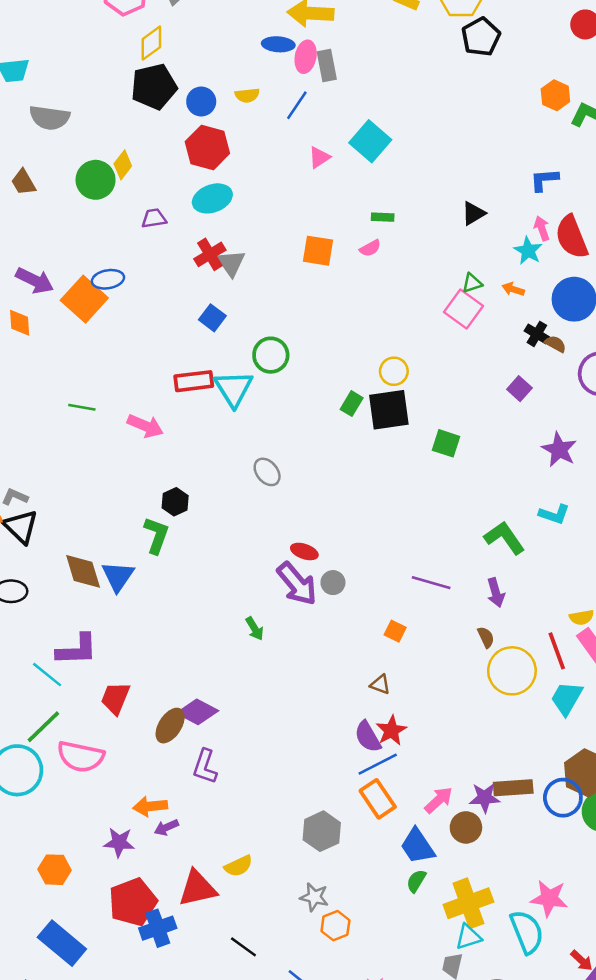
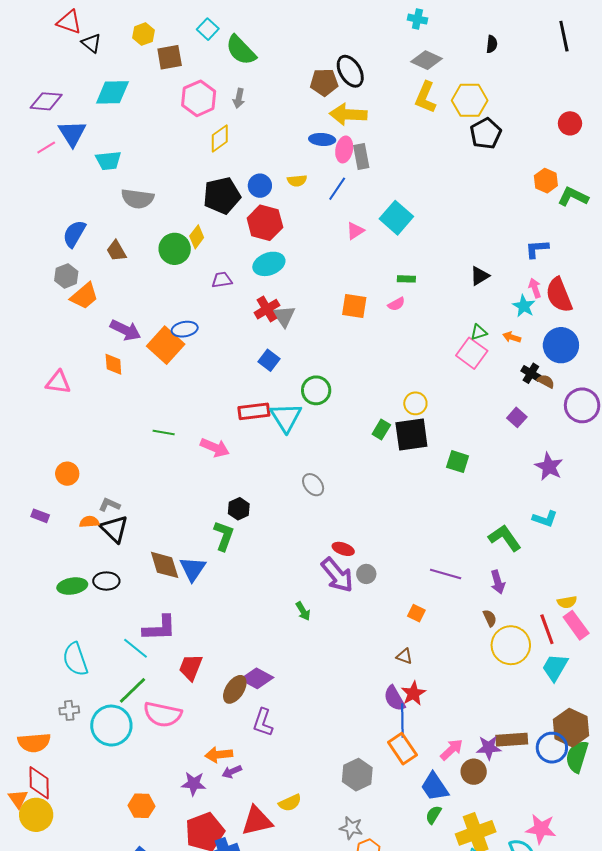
black pentagon: (154, 87) -> (222, 196), moved
blue line: (378, 764) -> (402, 720), turned -64

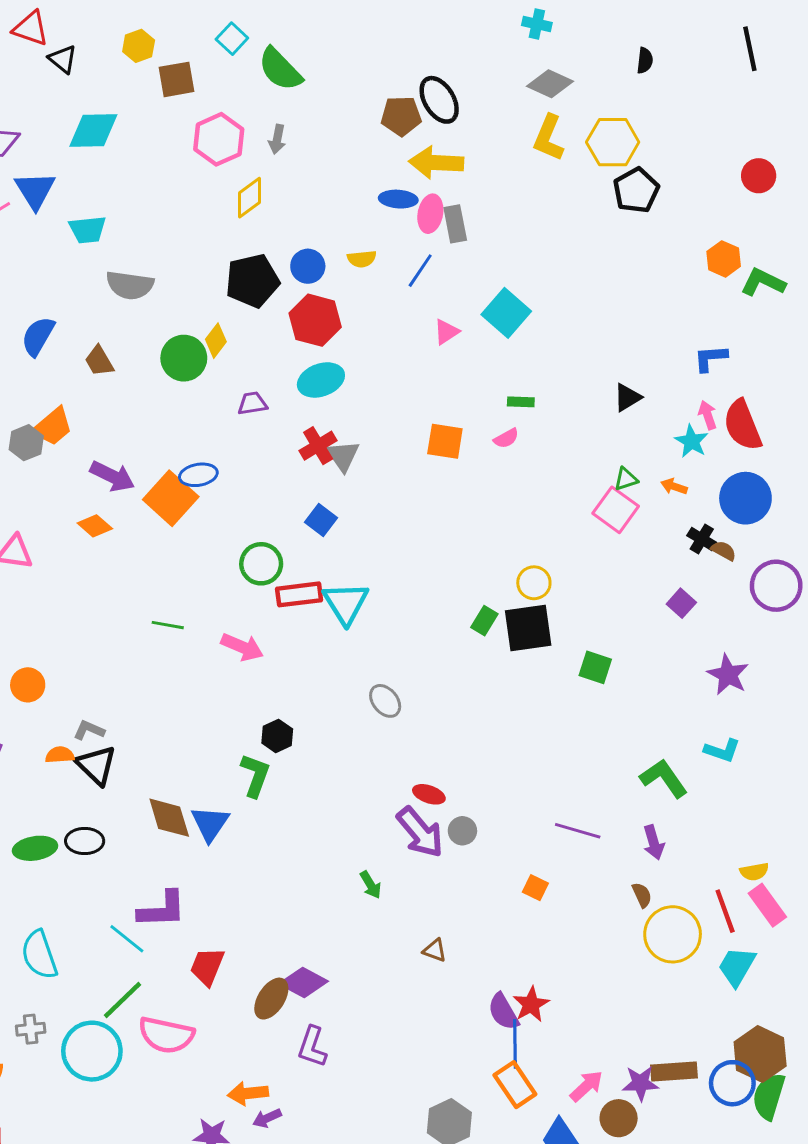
gray hexagon: (66, 276) -> (26, 443), moved
orange diamond: (113, 364) -> (95, 526), turned -45
green circle: (316, 390) -> (261, 564), moved
brown triangle: (404, 656) -> (435, 950), moved

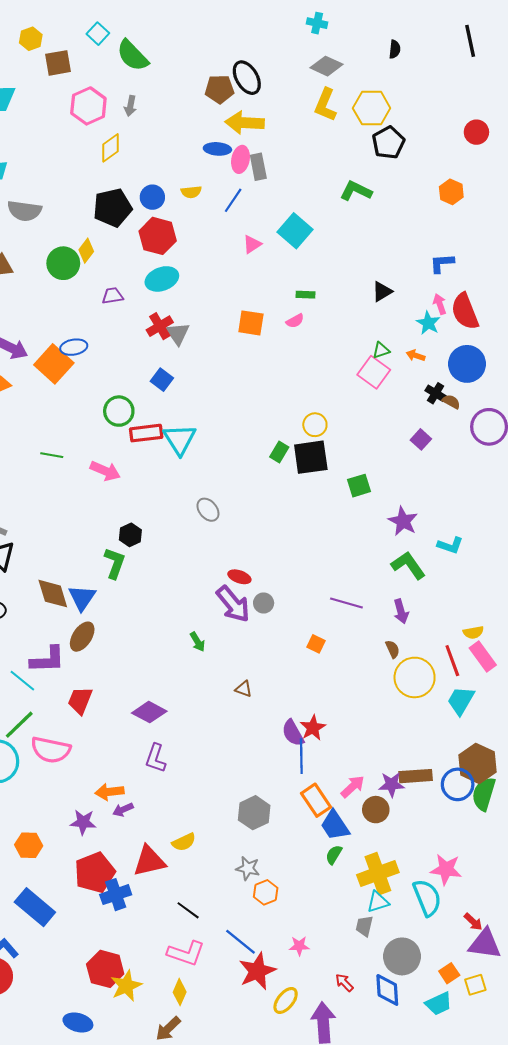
green L-shape: (763, 282) -> (356, 191), moved
green square: (595, 667) -> (359, 486), turned -35
purple star: (728, 675) -> (403, 521), moved
brown ellipse: (271, 999) -> (82, 637), moved
orange rectangle: (515, 1085) -> (316, 800), moved

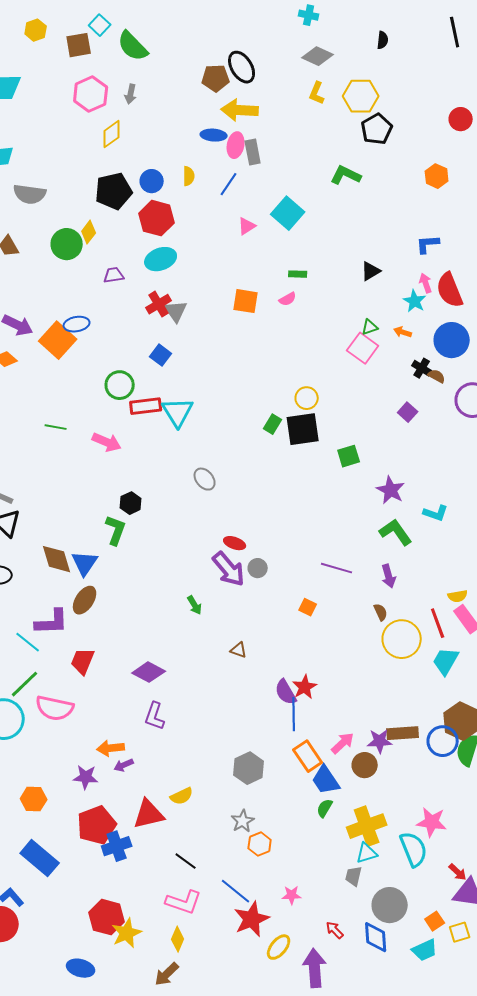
brown square: (58, 63) -> (79, 45), moved
yellow L-shape: (325, 105) -> (317, 93), size x0.7
yellow semicircle: (191, 192) -> (189, 176), turned -84
gray star: (248, 868) -> (243, 821), turned 30

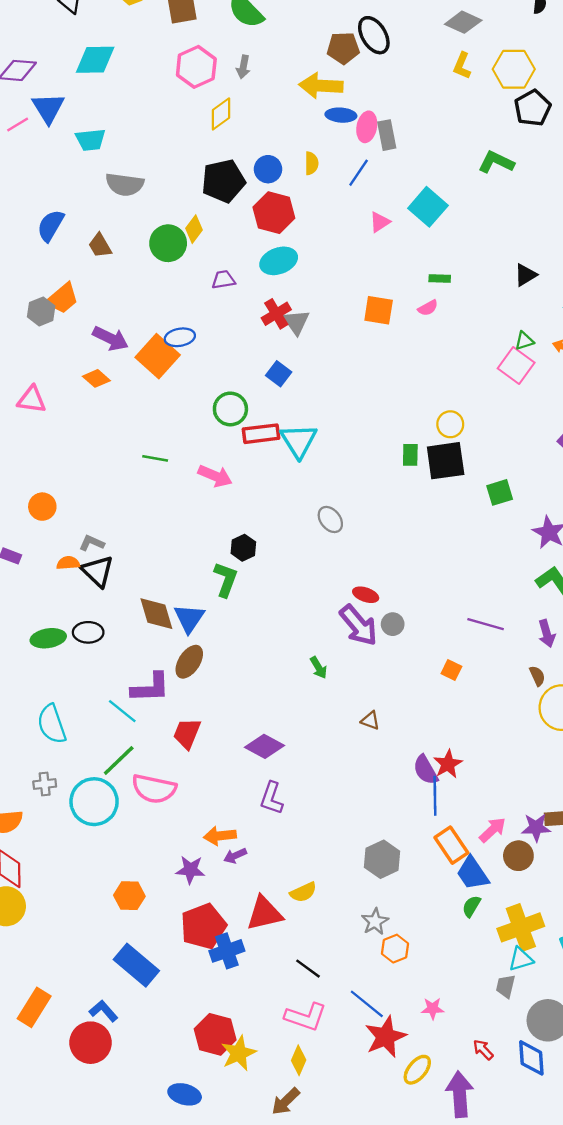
yellow arrow: (240, 110) -> (321, 86), moved
green rectangle: (273, 424) -> (410, 455), turned -30

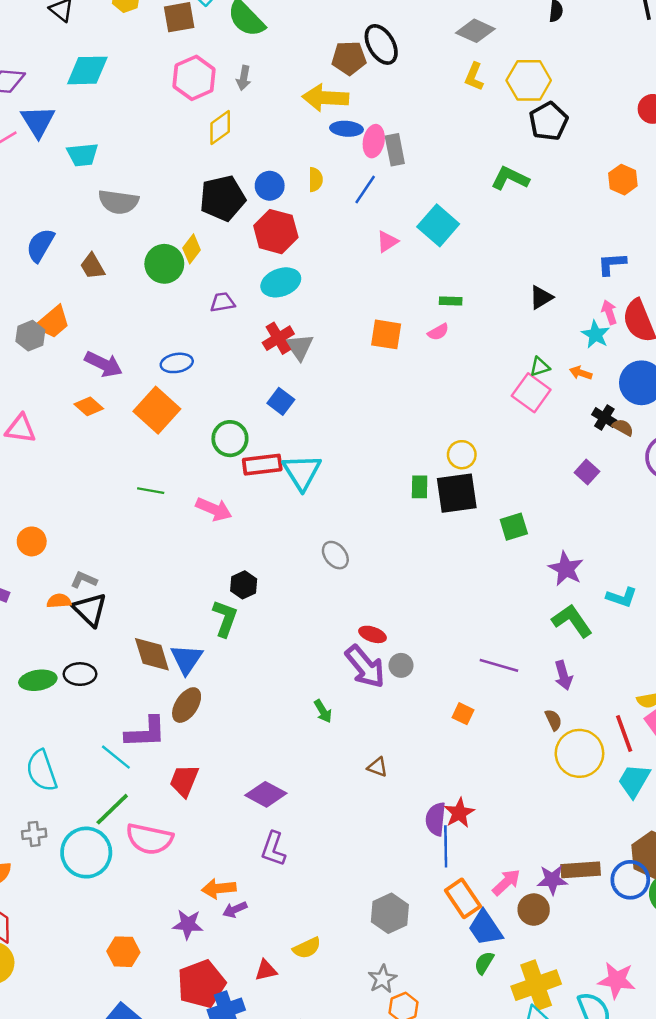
orange square: (158, 356) -> (157, 410), moved
purple semicircle: (426, 770) -> (436, 819), turned 36
red triangle: (265, 913) -> (266, 970), size x0.6

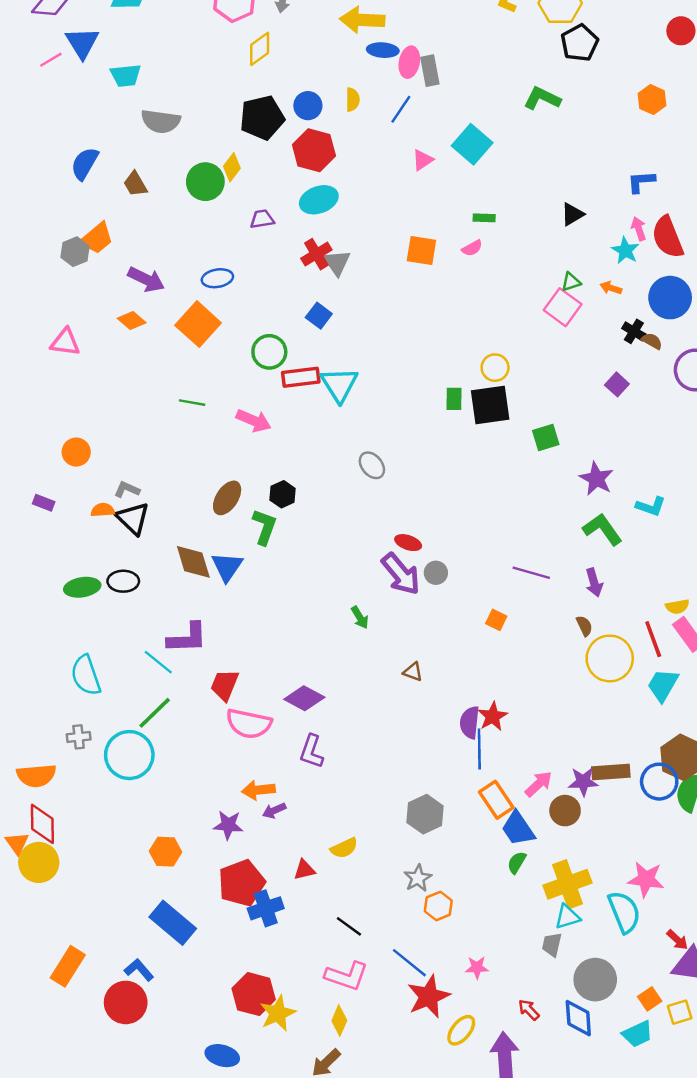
brown ellipse: (187, 705) -> (227, 498), moved
pink semicircle: (149, 839) -> (249, 724), moved

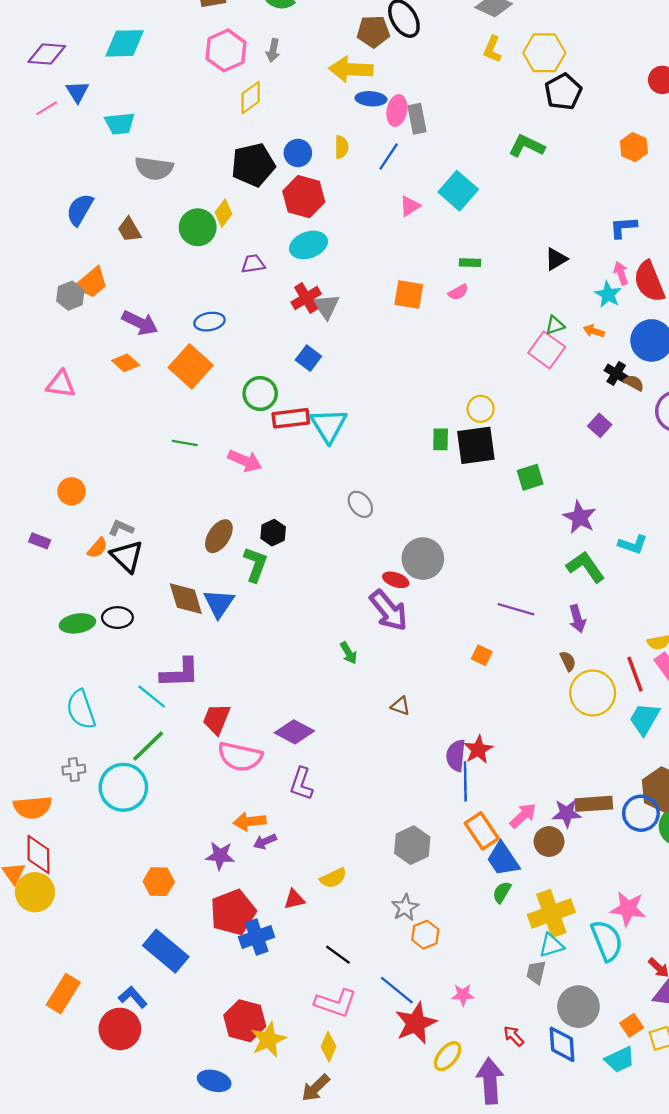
blue triangle: (82, 43) -> (77, 92), size x0.7
orange semicircle: (103, 510) -> (97, 548), turned 135
gray circle: (436, 573) -> (423, 559), moved, size x1.8

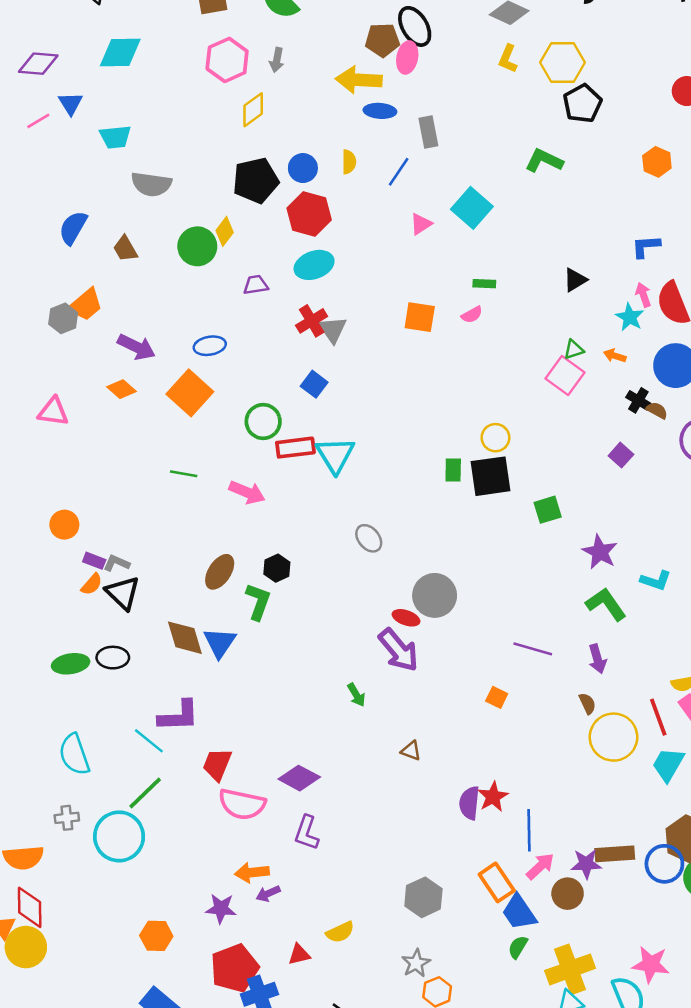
pink ellipse: (397, 111) -> (407, 57), moved
purple rectangle: (40, 541) -> (94, 561), moved
blue line: (465, 781) -> (529, 830), moved

